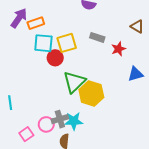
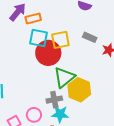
red circle: (55, 58) -> (48, 53), size x1.6
gray cross: (60, 119) -> (54, 100), moved

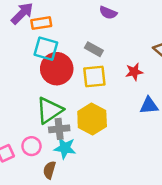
gray rectangle: (90, 37) -> (94, 49), moved
yellow square: (60, 40) -> (94, 77), moved
green triangle: (64, 77) -> (49, 110), moved

